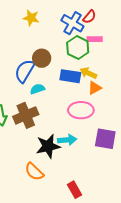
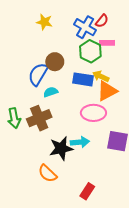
orange triangle: (95, 88) -> (107, 91), size x1.5
red rectangle: (75, 190) -> (87, 191), turned 63

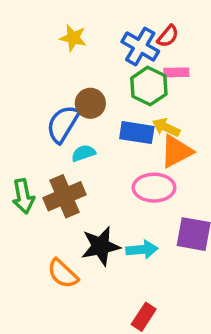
cyan arrow: (80, 142) -> (142, 250), moved
orange semicircle: (48, 173) -> (63, 274), moved

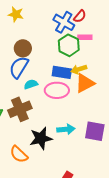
yellow star: (73, 38) -> (16, 14), moved
brown circle: (90, 103) -> (23, 48), moved
yellow arrow: (166, 127) -> (79, 69), turned -42
pink ellipse: (154, 188) -> (57, 90), moved
cyan arrow: (142, 250) -> (66, 129), moved

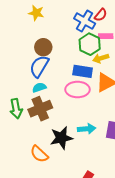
yellow arrow: (79, 69) -> (101, 58), moved
cyan semicircle: (31, 84) -> (39, 87), moved

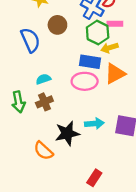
brown circle: (43, 47) -> (57, 25), moved
blue semicircle: (39, 66) -> (30, 40), moved, turned 125
brown cross: (40, 109) -> (44, 102), size x0.7

